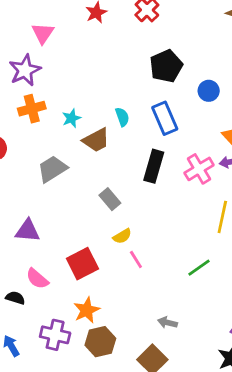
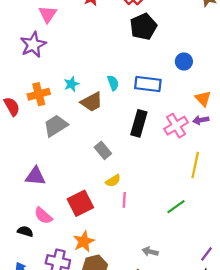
black pentagon: (166, 66) -> (143, 27), moved
orange cross: (32, 109) -> (39, 94), moved
blue rectangle: (165, 118) -> (148, 84), turned -60
pink line: (136, 259) -> (124, 200), turned 35

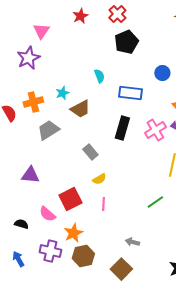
cyan semicircle: (113, 83) -> (99, 76), moved
pink line: (124, 200) -> (103, 204), moved
pink semicircle: (43, 216) -> (47, 214), moved

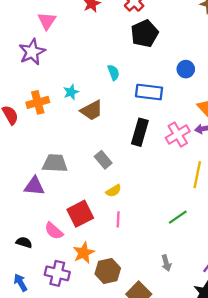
gray trapezoid: (48, 130) -> (55, 163), moved, turned 35
gray arrow: (132, 242) -> (166, 263), moved, turned -120
brown hexagon: (83, 256) -> (108, 271), moved

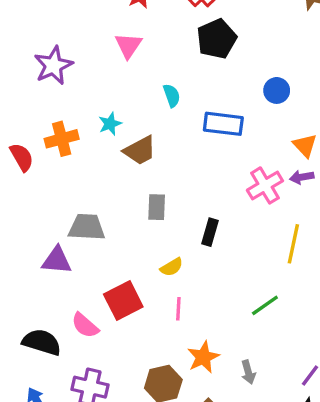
pink triangle: (47, 21) -> (128, 45), moved
black rectangle: (140, 132) -> (210, 232), moved, size x0.7
gray rectangle: (103, 160) -> (157, 207), moved, turned 42
black semicircle: (24, 242) -> (42, 342), size x1.6
orange star: (84, 253) -> (203, 357), moved

